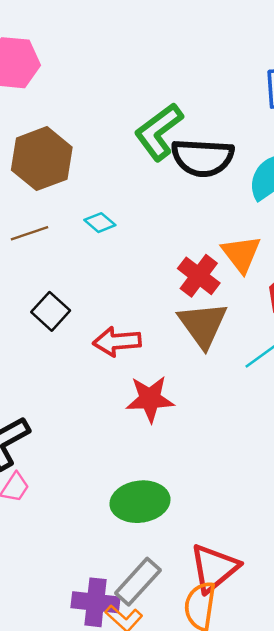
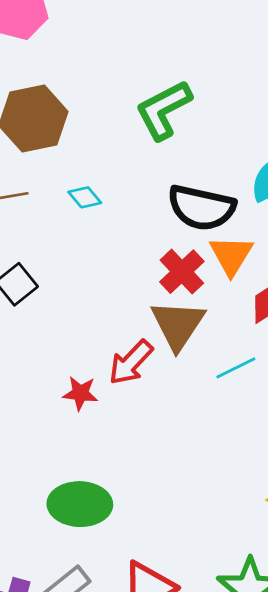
black semicircle: (203, 158) -> (201, 208), moved
red arrow: (117, 341) -> (131, 362), moved, turned -51
red star: (150, 399) -> (80, 393), moved, size x0.7

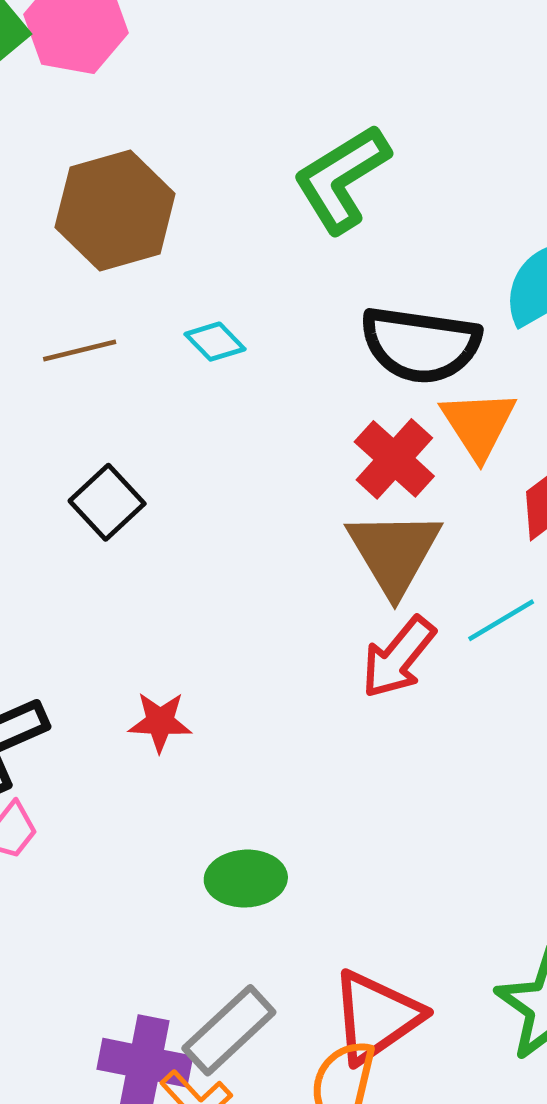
red arrow: (131, 362) -> (398, 657), moved
red star: (80, 393) -> (160, 722), moved
green ellipse: (80, 504) -> (246, 879), size x0.7

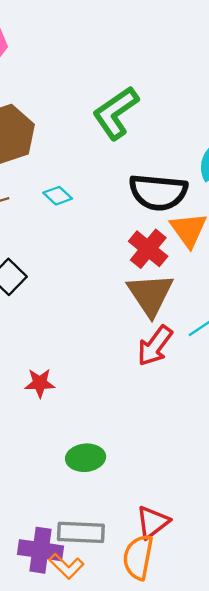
red triangle: (376, 1017) -> (153, 522), size x0.7
gray rectangle: (229, 1030) -> (81, 532), turned 48

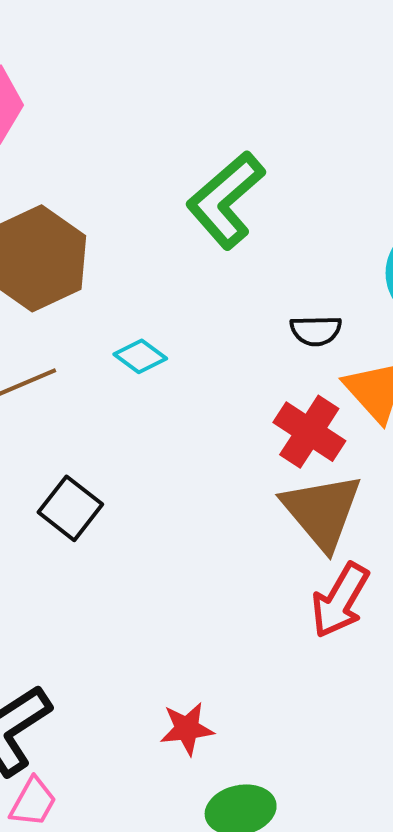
black semicircle: (158, 192) -> (316, 331), size x0.5
red star: (40, 383) -> (187, 729), moved

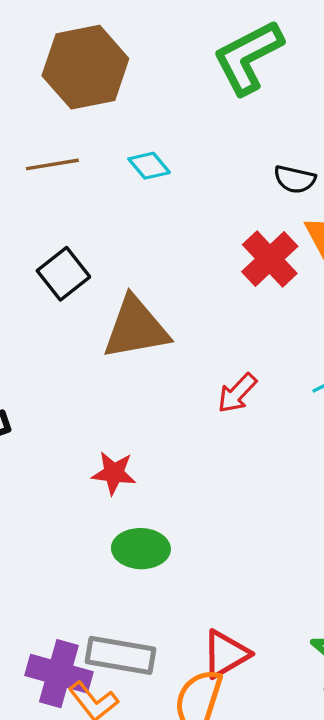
brown triangle: (322, 511) -> (136, 328), moved, turned 46
red arrow: (340, 600) -> (237, 393), moved, size x0.7

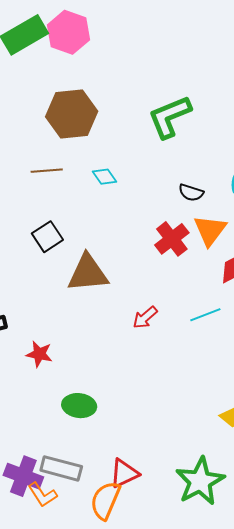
red star: (114, 473) -> (39, 354), moved

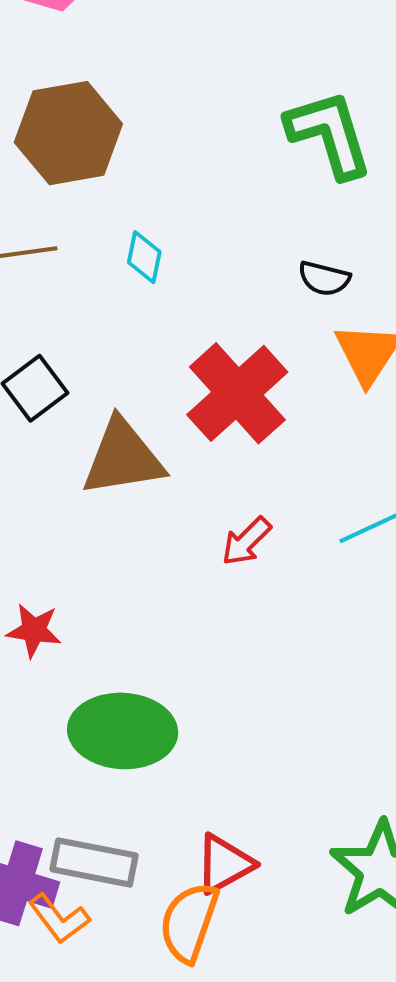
green L-shape: (170, 117) -> (329, 134), moved, turned 99
cyan diamond: (104, 177) -> (144, 257), turned 50
red cross: (172, 239) -> (237, 393), moved, size x1.4
green ellipse: (79, 406) -> (123, 731), size x1.5

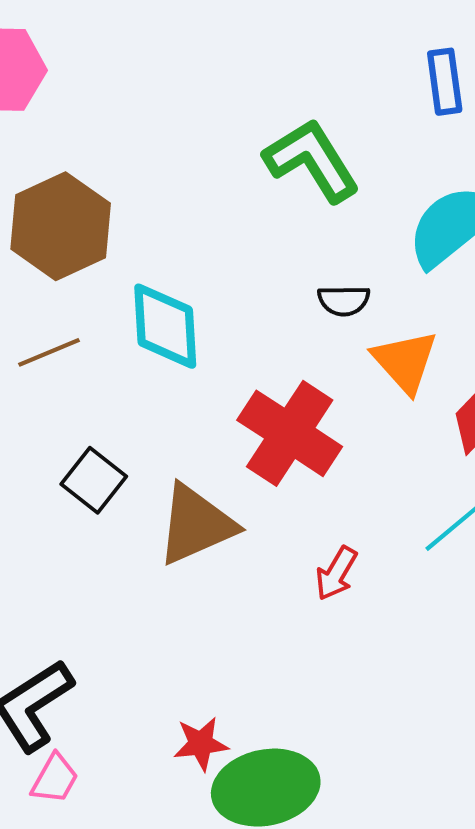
cyan diamond: (144, 257) -> (165, 326), size x1.8
red star: (34, 630) -> (201, 744), moved

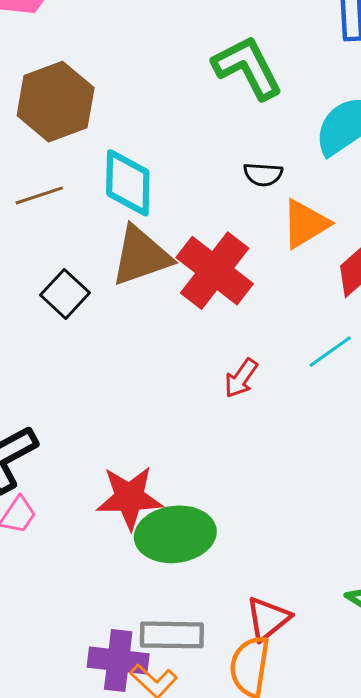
orange triangle: (405, 362) -> (305, 224), turned 36
brown triangle: (196, 525) -> (141, 256), moved
red star: (201, 744) -> (129, 498), size x1.6

